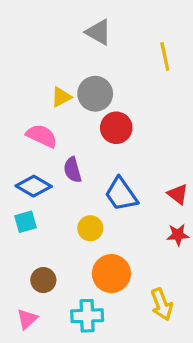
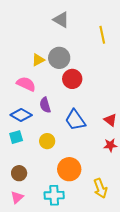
yellow circle: (90, 228) -> (47, 141), moved
brown circle: (43, 280) -> (19, 173), moved

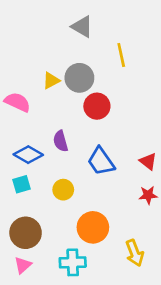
yellow line: (102, 35) -> (121, 55), moved
pink semicircle: (26, 84) -> (17, 102), moved
brown circle: (19, 173) -> (26, 233), size x1.5

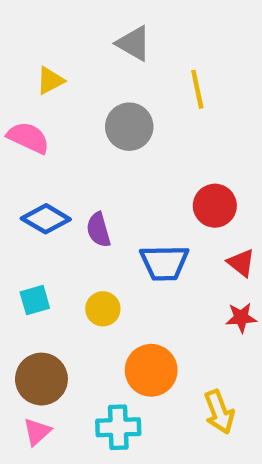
yellow triangle: (51, 81) -> (50, 81), moved
pink semicircle: (17, 102) -> (28, 138), moved
red circle: (97, 106) -> (215, 206), moved
blue diamond: (28, 155) -> (46, 219), moved
blue trapezoid: (101, 161) -> (164, 263), turned -56

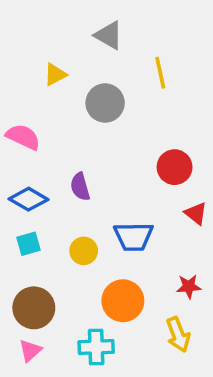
yellow triangle: (50, 81) -> (55, 75), moved
pink semicircle: (28, 138) -> (23, 137), moved
blue diamond: (46, 219) -> (28, 199), moved
blue trapezoid: (164, 263) -> (134, 237), moved
red star: (241, 318) -> (189, 286), moved

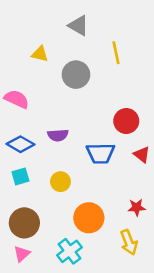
yellow triangle: (55, 75) -> (40, 54), turned 42
purple semicircle: (80, 187) -> (58, 135), turned -78
blue trapezoid: (134, 237) -> (100, 153), moved
cyan cross: (96, 347) -> (70, 251), turned -35

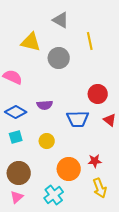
yellow triangle: (40, 54) -> (31, 42), size x1.5
red star: (137, 207) -> (95, 161), moved

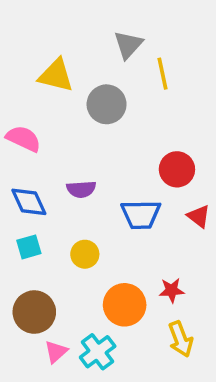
gray triangle: (61, 20) -> (128, 45), moved, turned 42
blue diamond: (16, 112) -> (29, 202), turned 35
pink triangle: (17, 197) -> (56, 352), moved

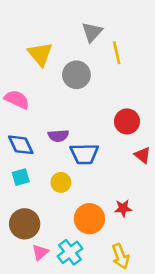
yellow triangle: (56, 75) -> (40, 54), turned 36
blue trapezoid: (141, 214) -> (84, 154), moved
yellow arrow: (181, 339) -> (121, 256), moved

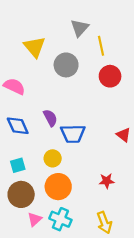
red circle: (127, 121) -> (110, 76), moved
purple semicircle: (58, 136) -> (50, 118), turned -114
cyan square: (21, 177) -> (18, 165), moved
orange circle: (89, 219) -> (58, 187), moved
cyan cross: (70, 252) -> (60, 219), turned -30

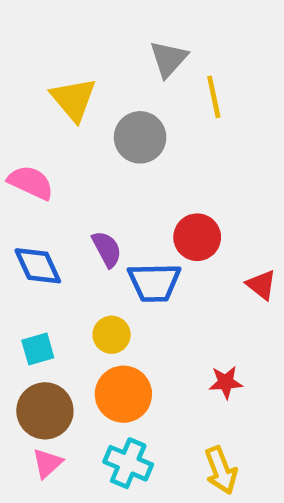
red circle: (110, 76) -> (197, 237), moved
pink triangle: (35, 219) -> (47, 463), moved

